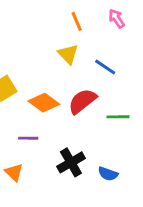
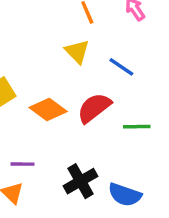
purple line: (28, 138) -> (23, 164), moved
blue semicircle: (108, 174) -> (125, 195), size x1.4

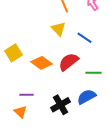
blue semicircle: (125, 195) -> (86, 97), moved, turned 132

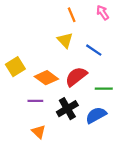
purple line: (26, 95) -> (35, 101), moved
black cross: (60, 105) -> (67, 109), moved
orange triangle: (20, 112) -> (39, 132), moved

